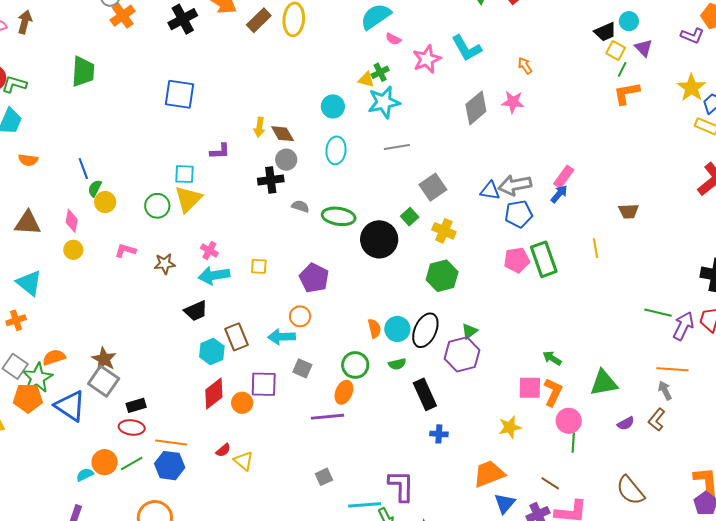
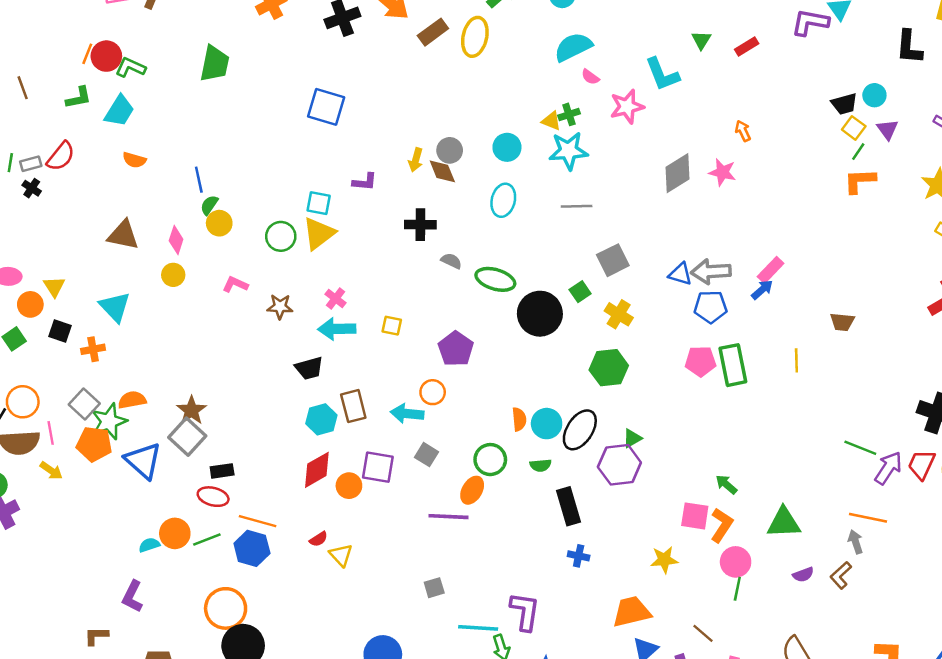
cyan L-shape: (467, 48) -> (662, 74), moved
gray circle: (286, 160) -> (450, 150), moved

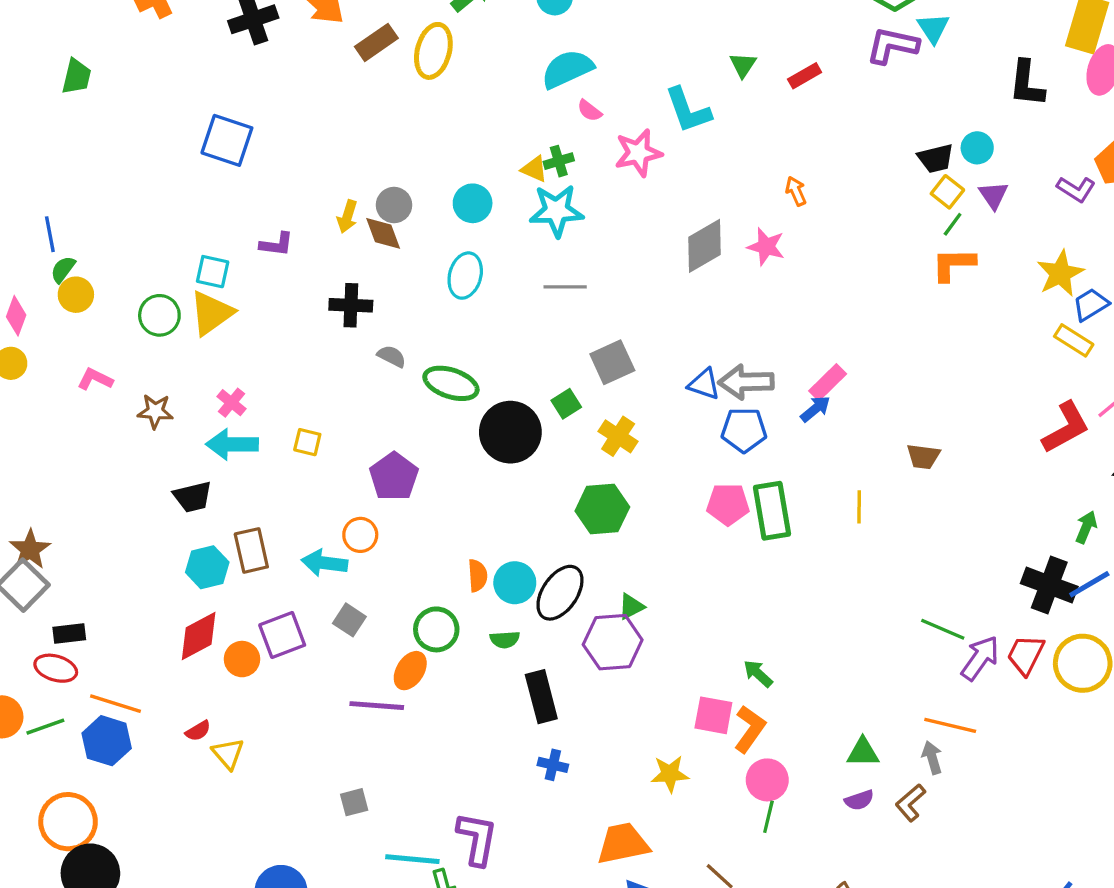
green trapezoid: (215, 64) -> (76, 76), size x0.7
purple square: (378, 467) -> (282, 635), turned -32
green triangle: (784, 523) -> (863, 752), moved, size x0.7

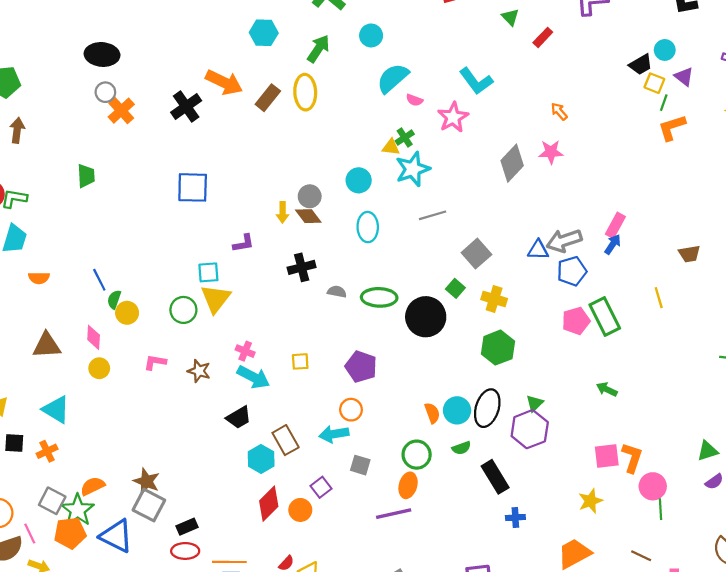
green triangle: (743, 65) -> (510, 17), moved
brown star: (155, 411) -> (199, 371), turned 30
cyan arrow: (232, 444) -> (253, 377), turned -136
purple square: (282, 635) -> (321, 487), size x0.7
green arrow: (758, 674) -> (607, 389), moved

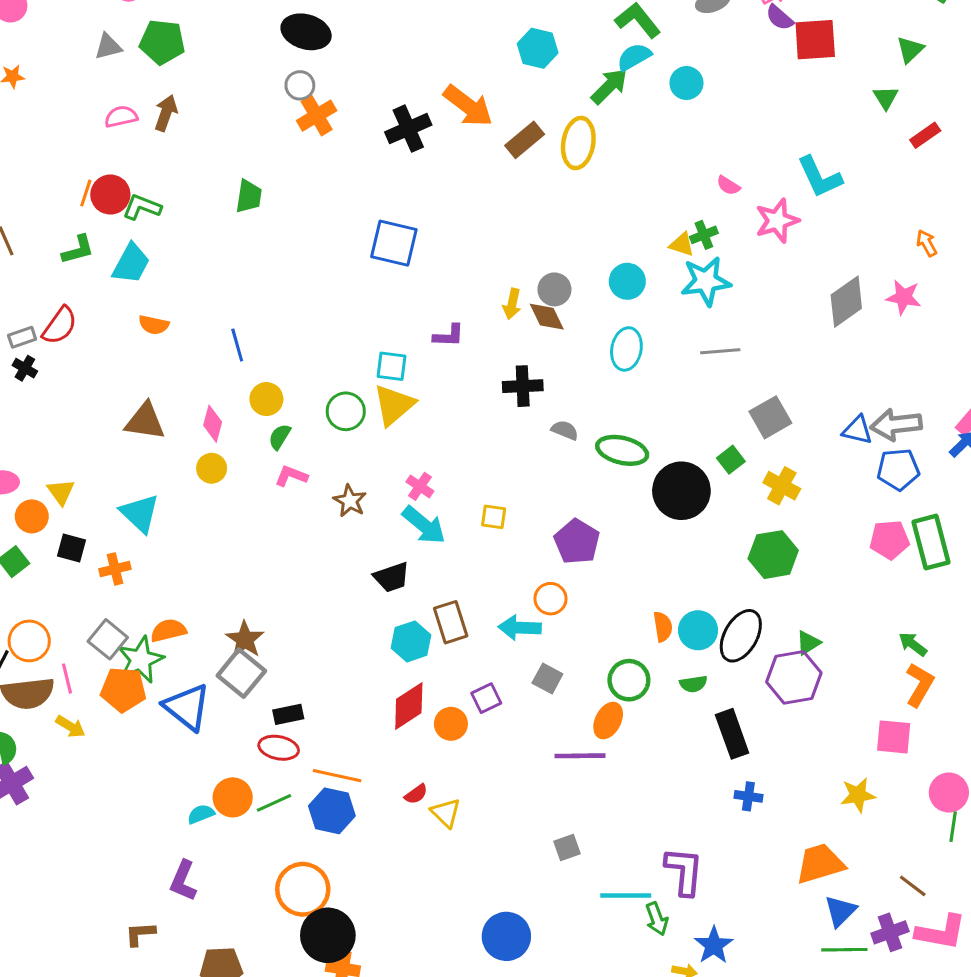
cyan semicircle: (393, 78) -> (634, 57), moved, size x0.7
green semicircle: (114, 299) -> (280, 437), moved
orange L-shape: (632, 458) -> (920, 685), moved

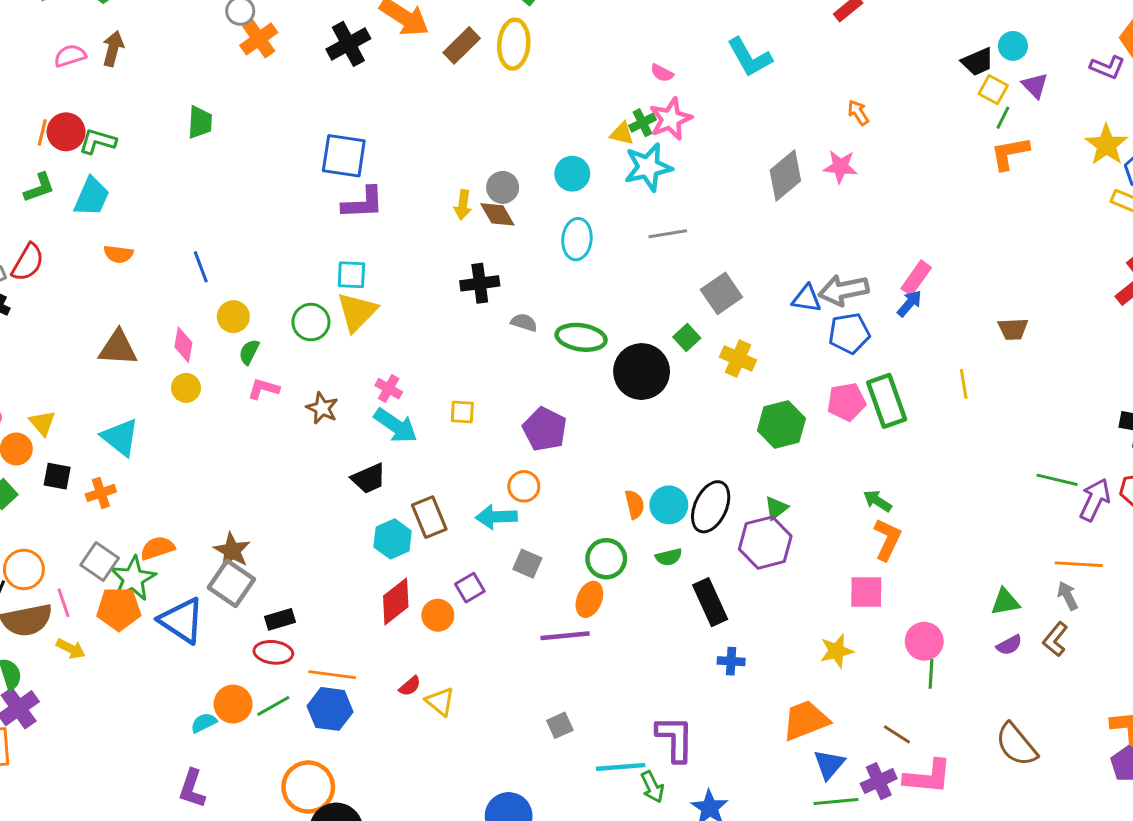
pink star: (777, 221) -> (671, 119), moved
purple L-shape: (449, 336) -> (363, 203), moved, size x1.4
green hexagon: (773, 555) -> (781, 424), moved

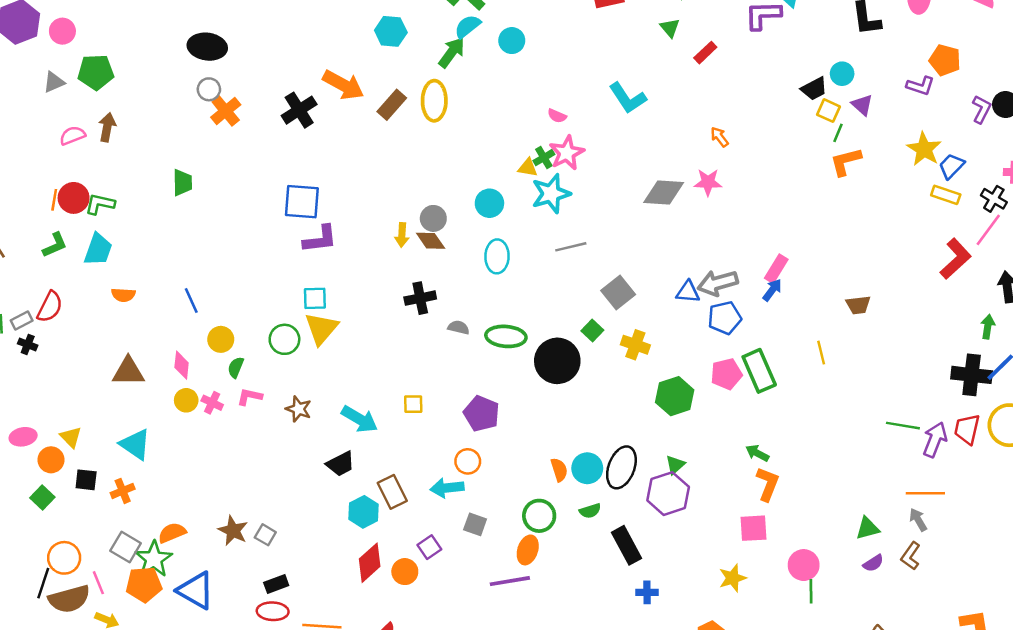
gray diamond: (785, 176) -> (664, 193), turned 48
pink cross: (389, 389) -> (212, 403), moved
gray square: (231, 583) -> (265, 535), moved, size x0.6

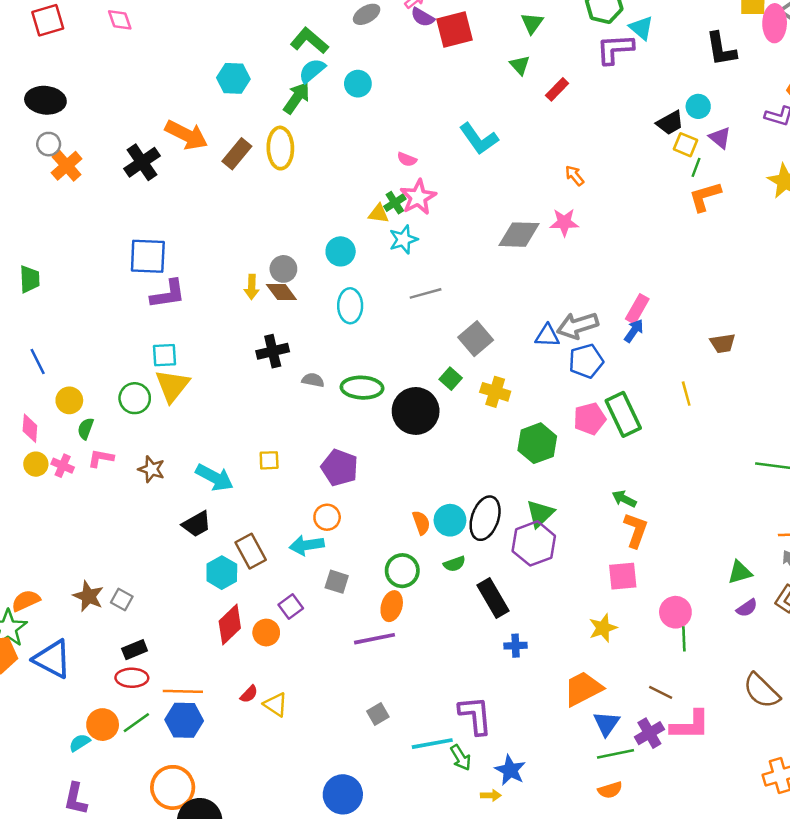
green trapezoid: (182, 183) -> (30, 279), moved
cyan star: (551, 194) -> (403, 239), size x0.7
green triangle: (675, 465) -> (540, 514), size x1.4

